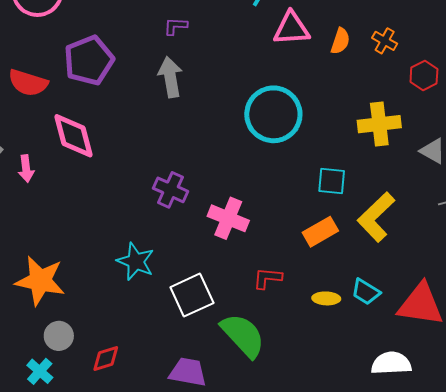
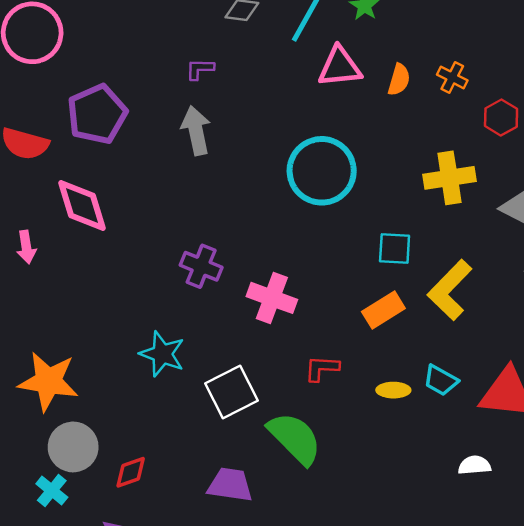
gray circle: (59, 336) -> (73, 447), size x1.4
white semicircle: (391, 363) -> (474, 465), size x0.7

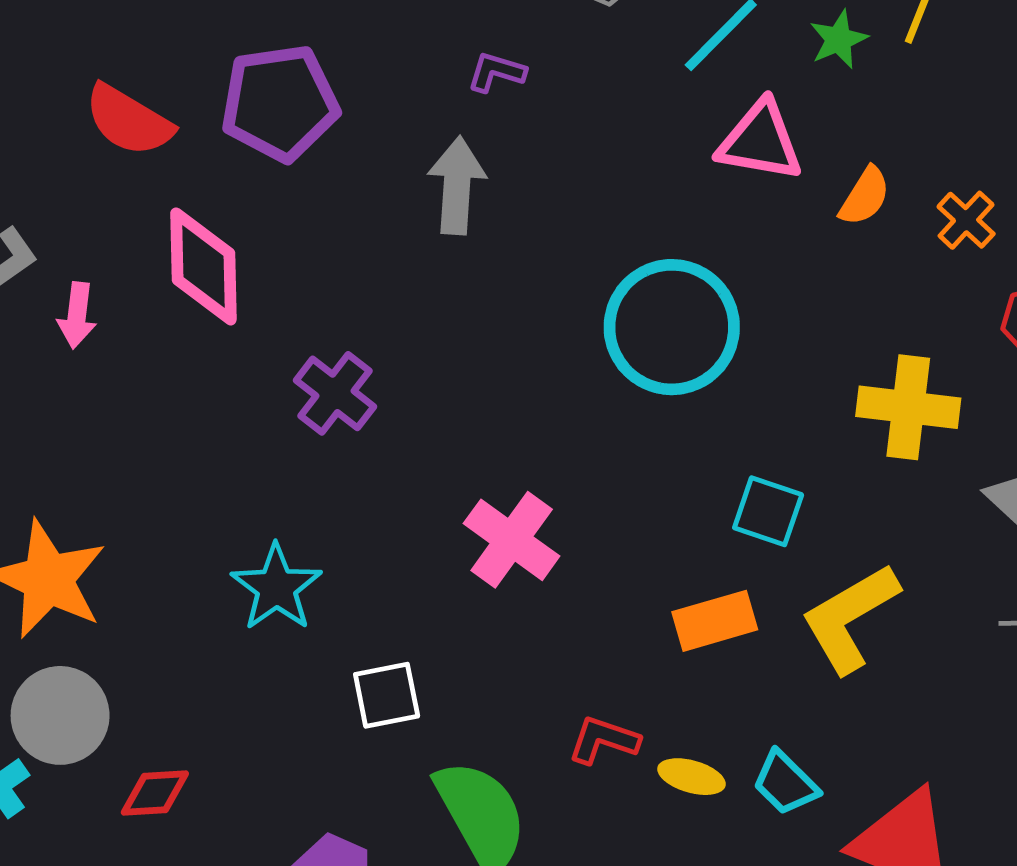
purple cross: (201, 266) -> (335, 393), moved
red L-shape: (322, 368) -> (604, 740), moved
white square: (232, 392) -> (387, 695), size x0.7

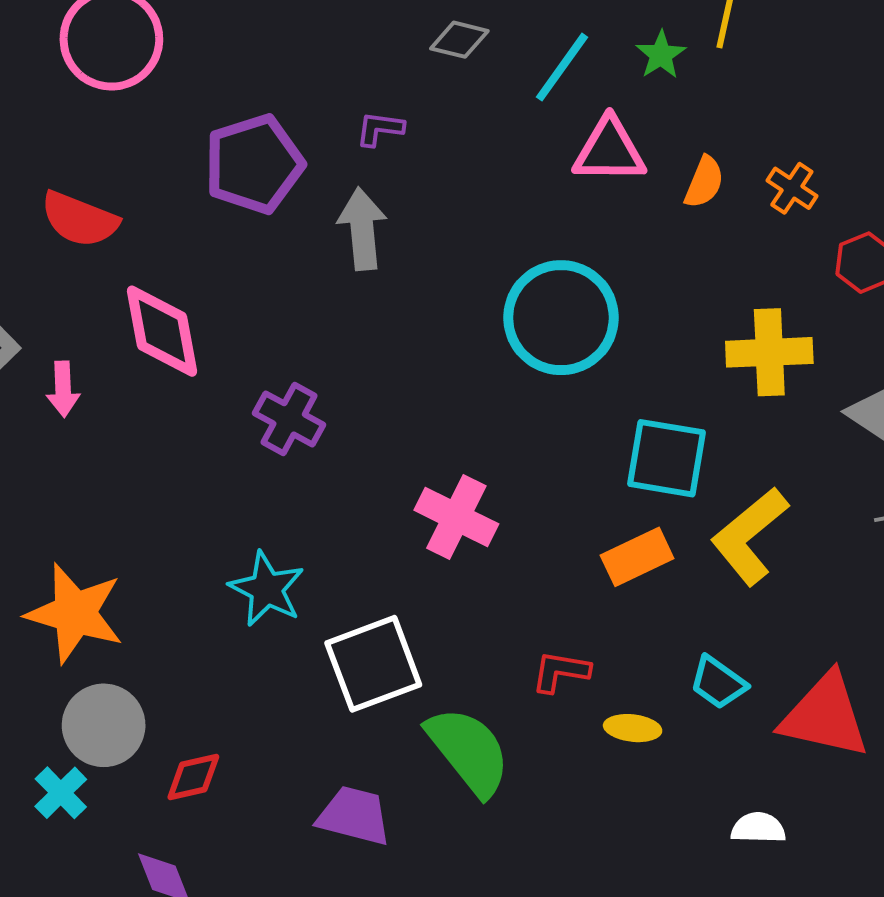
purple pentagon: (280, 103) -> (254, 164), moved
cyan square: (768, 511) -> (667, 458), size x1.4
white square: (387, 695) -> (373, 664), size x1.6
yellow ellipse: (691, 777) -> (633, 728), moved

